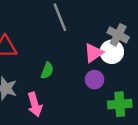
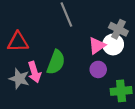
green semicircle: (47, 71) -> (56, 62), size x1.6
pink arrow: (35, 104) -> (34, 72), moved

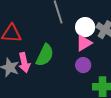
white circle: (113, 44) -> (85, 27), moved

